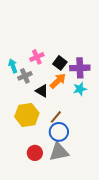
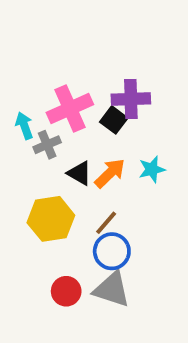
pink cross: (37, 57) -> (70, 108), size x1.6
purple cross: (80, 68) -> (131, 99), moved
orange arrow: (58, 81) -> (110, 173), moved
gray triangle: (59, 152) -> (112, 289), turned 30

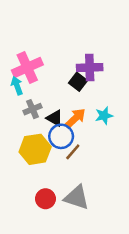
pink cross: (70, 108) -> (27, 67), moved
gray cross: (47, 145) -> (32, 109), moved
blue circle: (112, 251) -> (61, 136), moved

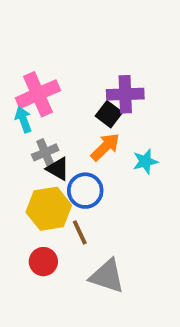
black triangle: (55, 118) -> (58, 169), moved
orange arrow: (75, 118) -> (105, 147), moved
brown line: (73, 152) -> (80, 232), moved, turned -66
red circle: (45, 199) -> (43, 262), moved

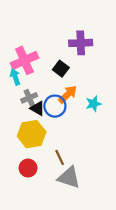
purple cross: (125, 94) -> (81, 43), moved
black square: (109, 114) -> (61, 69), moved
blue circle: (85, 191) -> (55, 106), moved
brown line: (80, 232) -> (60, 158), moved

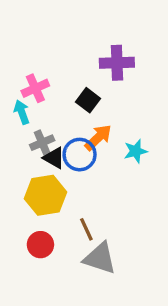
pink cross: (25, 60) -> (35, 88), size x0.7

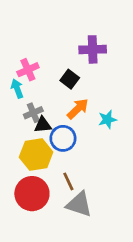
blue circle: (80, 155) -> (63, 138), moved
black triangle: (54, 158) -> (43, 125), turned -36
red circle: (40, 245) -> (32, 194), size x1.6

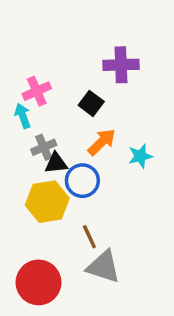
red circle: (32, 194) -> (39, 282), moved

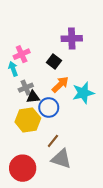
cyan star: (140, 156) -> (83, 93), size x1.5
brown line: (89, 237) -> (53, 141), turned 64

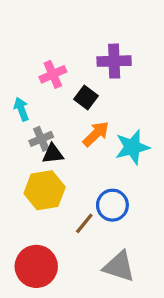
pink cross: (22, 54) -> (53, 74), moved
blue circle: (49, 107) -> (112, 205), moved
gray triangle: (61, 159) -> (119, 266), moved

